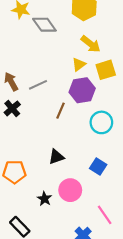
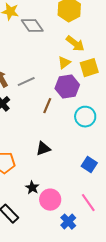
blue square: (98, 167) -> (89, 165), moved
pink circle: (70, 190) -> (50, 200), moved

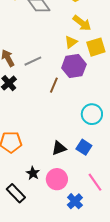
cyan circle: (85, 117) -> (92, 114), moved
black triangle: (43, 149) -> (59, 148), moved
blue square: (89, 165) -> (84, 147), moved
black star: (32, 188) -> (33, 173), moved

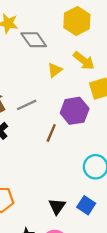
yellow triangle: (71, 42) -> (55, 70), moved
black triangle: (59, 148) -> (57, 206), turned -35

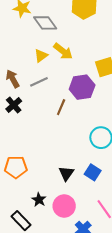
yellow arrow: (84, 61) -> (63, 51), moved
yellow triangle: (55, 70) -> (41, 56), moved

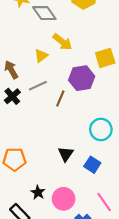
yellow triangle: (41, 56) -> (41, 56), moved
gray line: (39, 82) -> (38, 86), moved
black triangle: (66, 173) -> (66, 154), moved

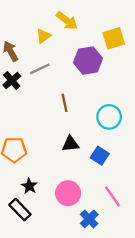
brown line: (60, 98) -> (65, 103), moved, turned -35
black triangle: (66, 154) -> (70, 144), turned 49
black star: (38, 192) -> (29, 186), moved

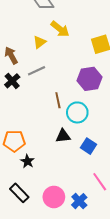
purple hexagon: (88, 61) -> (90, 79), moved
cyan circle: (109, 117) -> (77, 112), moved
black star: (29, 186) -> (27, 161), moved
pink circle: (68, 193) -> (54, 197), moved

